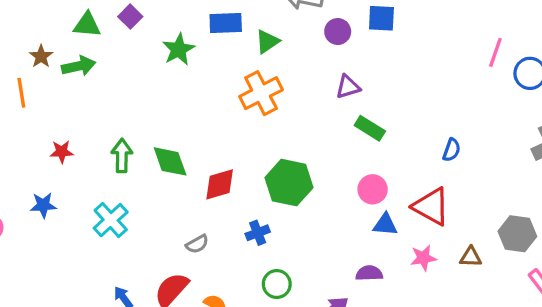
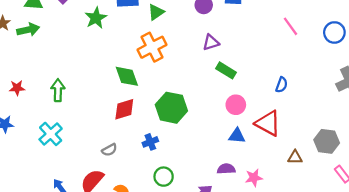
pink line: (495, 52) -> (290, 26), moved, turned -54
green diamond: (170, 161) -> (127, 76), moved
pink circle: (373, 189) -> (236, 105), moved
pink star: (423, 258) -> (254, 178), moved

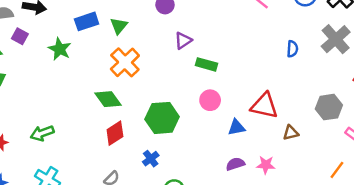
blue semicircle: (282, 85) -> (292, 49), moved
green arrow: (58, 90) -> (42, 133), turned -95
pink circle: (236, 105) -> (210, 100), moved
brown triangle: (295, 157) -> (291, 133), moved
pink star: (254, 178) -> (266, 165), turned 30

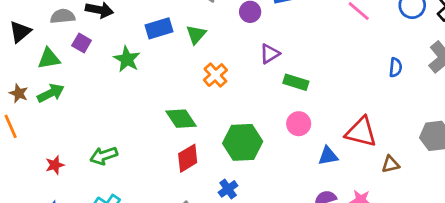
orange cross: (125, 62) -> (215, 75), moved, size x0.7

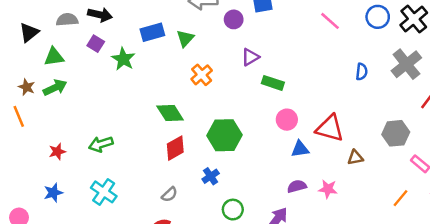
purple square: (82, 43) -> (96, 44), moved
pink circle: (299, 124) -> (287, 120), moved

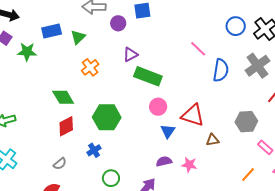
pink line: (330, 21) -> (198, 49), moved
green star: (123, 59) -> (27, 52), turned -30
blue semicircle: (362, 72) -> (221, 70), size x1.6
green rectangle: (273, 83) -> (148, 76), size x1.5
blue triangle: (300, 149) -> (168, 131), turned -49

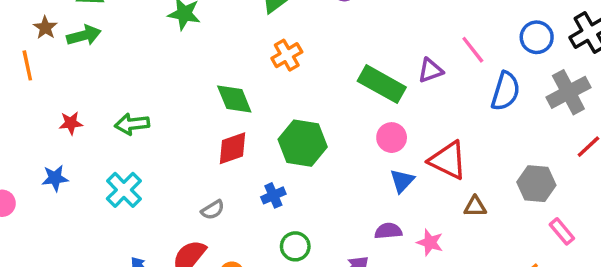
blue circle: (236, 26) -> (537, 37), moved
purple triangle: (130, 55) -> (430, 71), moved

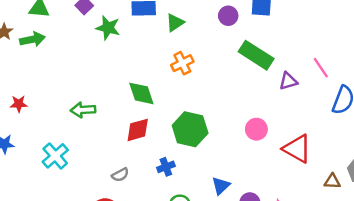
green rectangle: (382, 84) -> (256, 55), moved
green arrow: (132, 124) -> (83, 110), moved
blue triangle: (402, 181) -> (221, 186), moved
brown triangle: (475, 207) -> (332, 181), moved

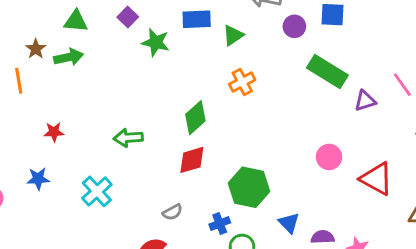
green diamond: (141, 93) -> (195, 118), turned 68
green hexagon: (190, 129) -> (249, 187), moved
blue cross: (166, 167) -> (220, 224), moved
blue triangle: (221, 186) -> (289, 223), turned -30

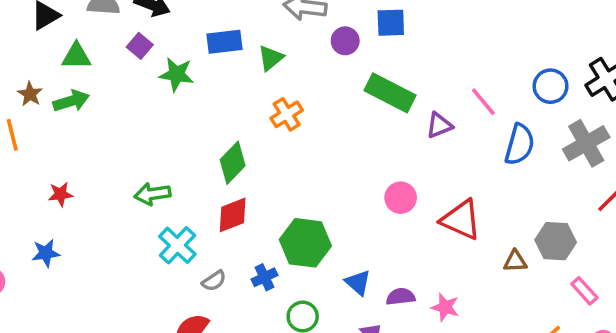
cyan cross: (97, 191) -> (177, 245), moved
blue cross: (220, 224) -> (264, 277), moved

